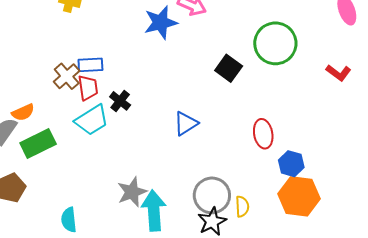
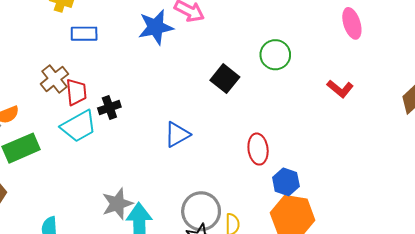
green circle: (275, 43) -> (275, 55), size x0.7
blue rectangle: (90, 65) -> (84, 34), moved
black cross: (120, 101) -> (109, 107), turned 30

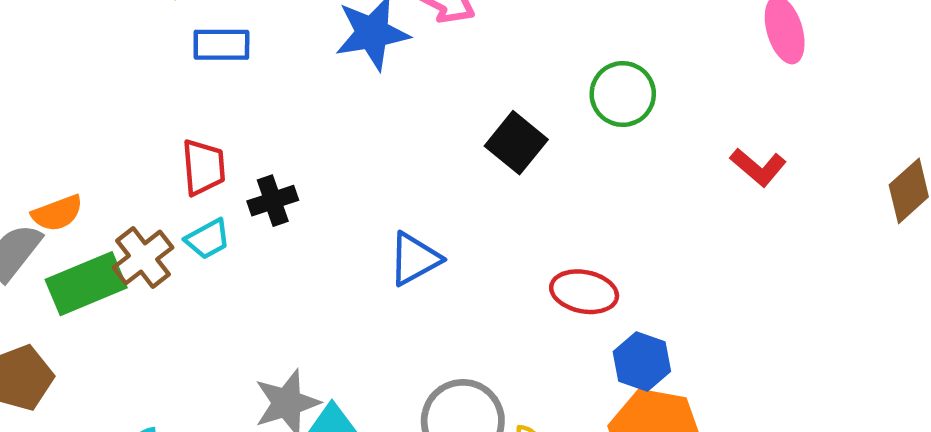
brown cross: (54, 79) -> (143, 257), moved
cyan trapezoid: (79, 126) -> (208, 239), size x0.6
red ellipse: (258, 149) -> (584, 292), turned -72

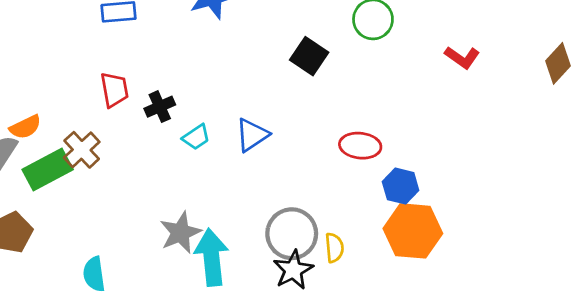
cyan trapezoid: (208, 239) -> (196, 137), moved

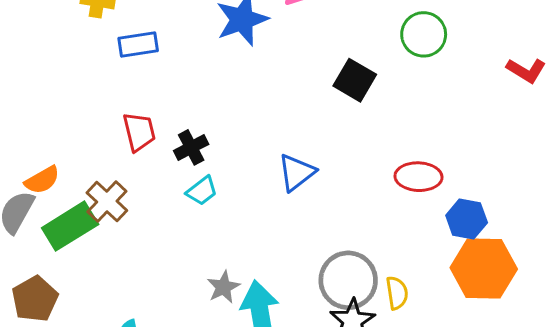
cyan trapezoid: (196, 137) -> (202, 191), moved
gray star: (180, 233) -> (223, 287), size x0.7

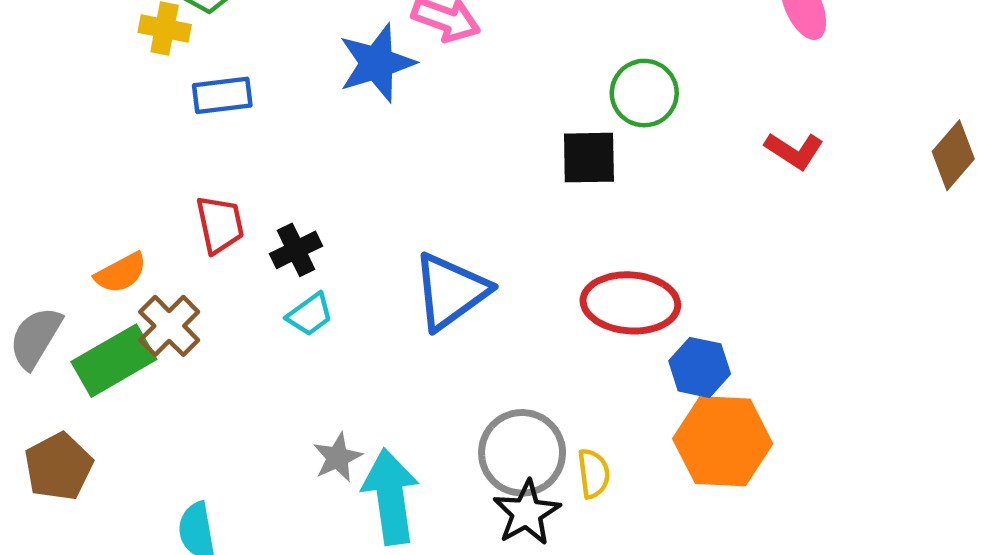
black square: (355, 80) -> (589, 158), moved, turned -33
blue triangle: (297, 172) -> (451, 291), size x1.4
red ellipse: (418, 177) -> (630, 303), size x1.4
orange semicircle: (42, 180) -> (121, 273), moved

